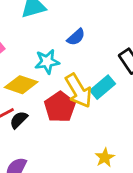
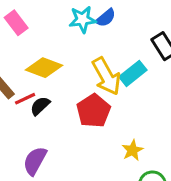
cyan star: (47, 62) -> (82, 19), moved
red pentagon: (60, 107) -> (93, 111), moved

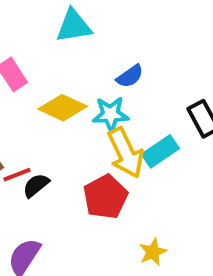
cyan star: (82, 19) -> (111, 114), moved
yellow diamond: (44, 68) -> (63, 108), moved

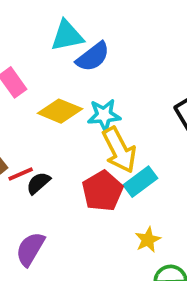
blue semicircle: (130, 76) -> (93, 57), moved, size x1.4
cyan rectangle: (160, 151) -> (140, 182), moved

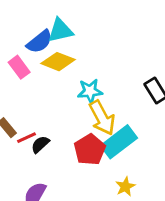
blue semicircle: (93, 57) -> (40, 42), moved
yellow diamond: (60, 111) -> (58, 62), moved
cyan rectangle: (140, 182) -> (119, 142), size x1.4

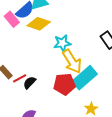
pink rectangle: (19, 67) -> (12, 19), moved
red pentagon: (90, 150) -> (64, 84), turned 30

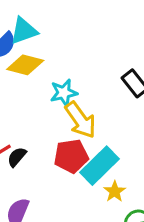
cyan rectangle: (85, 78) -> (100, 166), moved

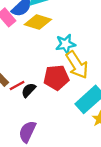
red pentagon: (71, 156) -> (56, 77), moved

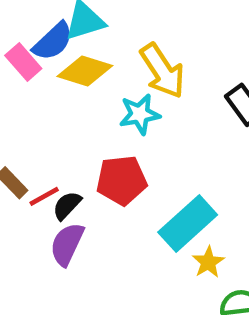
yellow arrow: (77, 65) -> (162, 71), moved
purple semicircle: (27, 132) -> (67, 244), moved

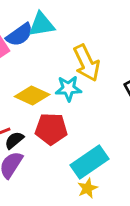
yellow diamond: (85, 71) -> (32, 95), moved
yellow star: (208, 262) -> (87, 188), moved

